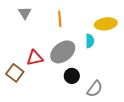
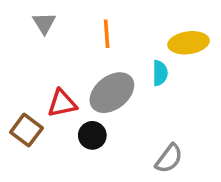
black circle: (72, 76) -> (92, 135), moved

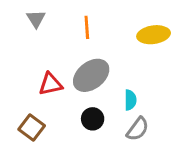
cyan semicircle: (160, 73) -> (130, 100), moved
brown square: (26, 130) -> (32, 128), moved
black circle: (92, 135) -> (93, 119), moved

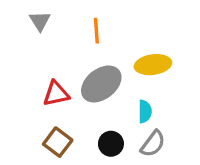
yellow ellipse: (154, 35) -> (153, 65), moved
black circle: (93, 119) -> (111, 144), moved
brown square: (32, 128) -> (58, 142), moved

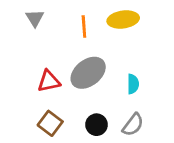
yellow ellipse: (153, 65) -> (123, 19), moved
cyan semicircle: (145, 111) -> (133, 84), moved

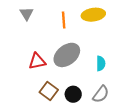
brown square: (50, 123) -> (49, 91), moved

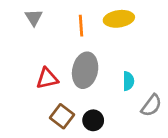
gray ellipse: (67, 55) -> (85, 70), turned -40
gray semicircle: (101, 94) -> (151, 105), moved

